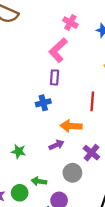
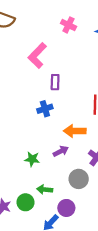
pink L-shape: (58, 50) -> (37, 55), moved
green star: (18, 151) -> (32, 159), moved

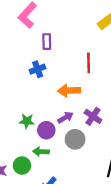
purple arrow: (61, 151) -> (65, 117), moved
purple circle: (66, 208) -> (46, 130), moved

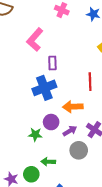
blue cross: (38, 69) -> (44, 88), size x1.6
purple circle: (46, 130) -> (51, 122), moved

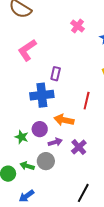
pink L-shape: (35, 40) -> (27, 50), moved
gray circle: (79, 150) -> (46, 161), moved

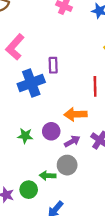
blue cross: (42, 95) -> (31, 83), moved
green star: (22, 137) -> (25, 136), moved

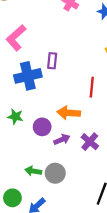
green star: (25, 136) -> (15, 117), moved
gray circle: (67, 165) -> (55, 173), moved
green circle: (29, 190) -> (12, 198), moved

